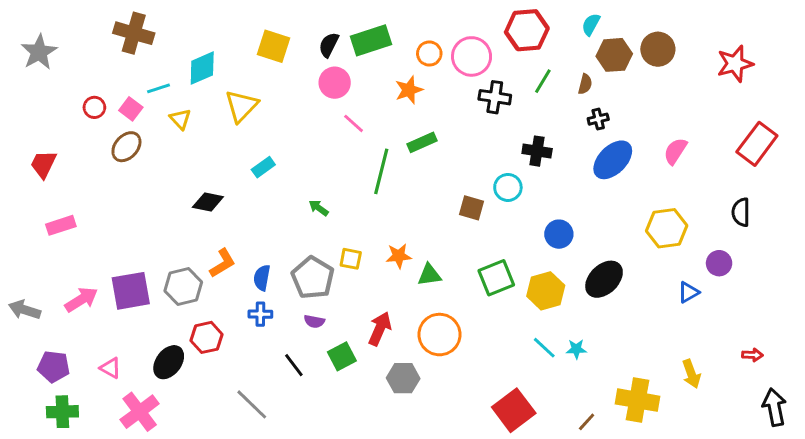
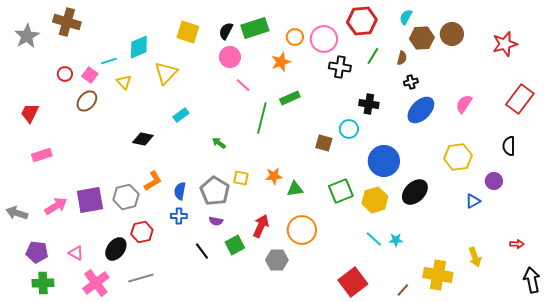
brown cross: (134, 33) -> (67, 22), moved
blue circle: (559, 234) -> (384, 161), size x1.6
gray line: (252, 404) -> (141, 278), moved, turned -60

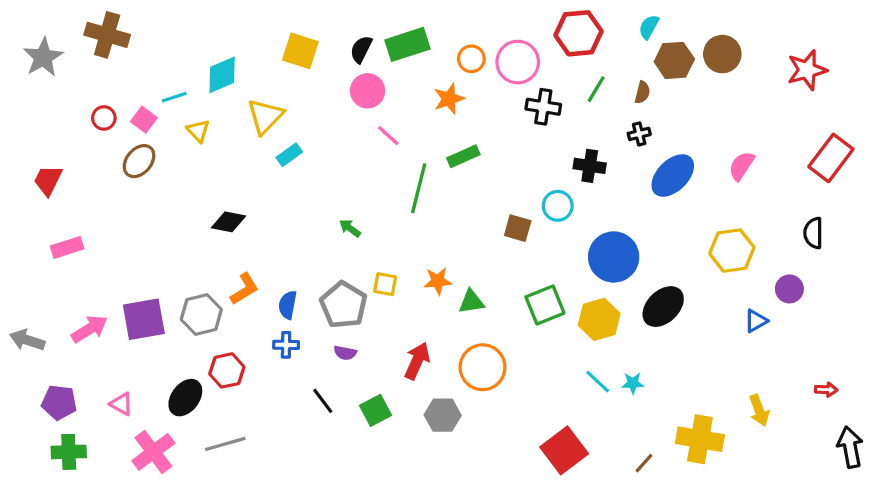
black cross: (411, 82) -> (639, 134), moved
cyan rectangle: (181, 115) -> (289, 155), moved
green square: (235, 245) -> (376, 410), moved

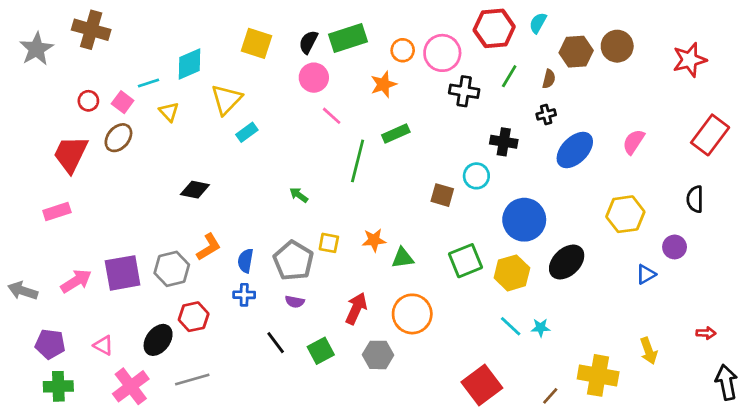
cyan semicircle: (649, 27) -> (538, 23), moved
red trapezoid: (48, 180) -> (71, 154), moved, size x1.4

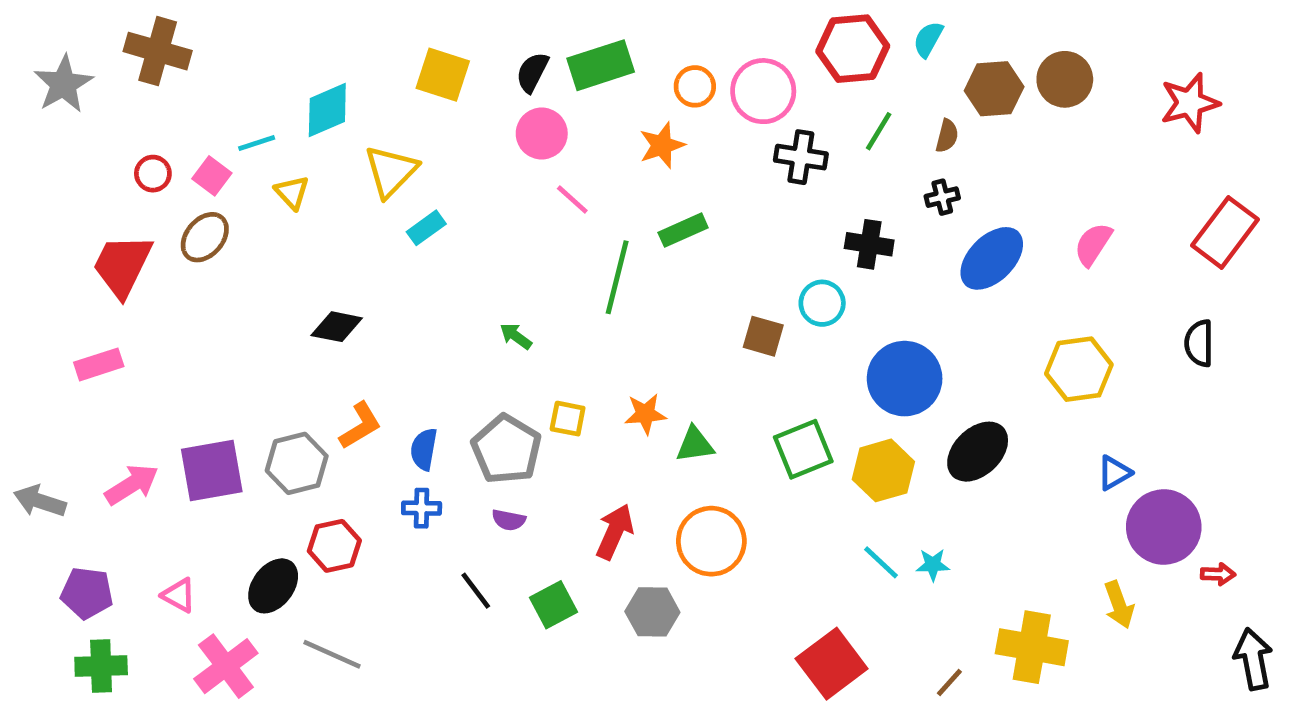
purple circle: (675, 247) -> (1164, 527), moved, size x1.8
gray line: (192, 380) -> (332, 654), turned 40

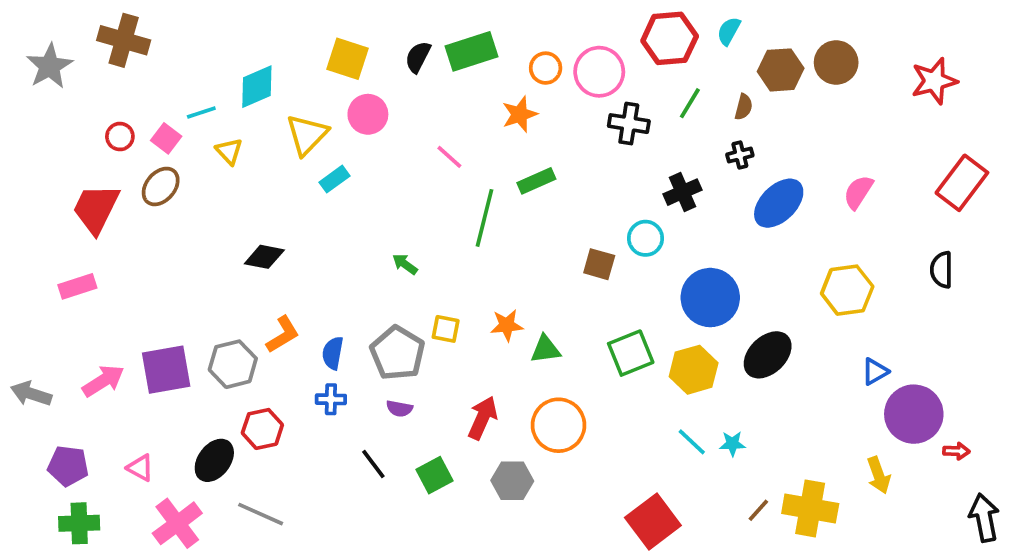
pink circle: (542, 134) -> (368, 114), moved
black cross: (869, 244) -> (682, 192), turned -33
brown line: (949, 683) -> (758, 510), moved

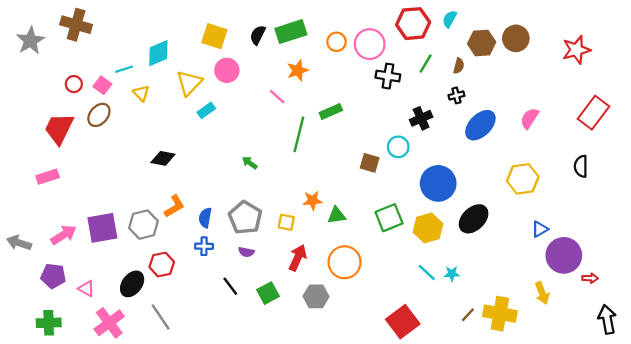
orange star: (520, 114) -> (298, 70), moved
yellow square: (446, 329) -> (286, 222), moved
purple pentagon: (68, 466) -> (53, 276), moved
gray line: (261, 514) -> (161, 317), turned 32

